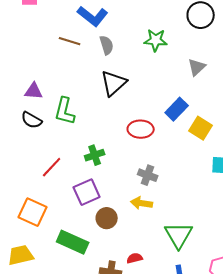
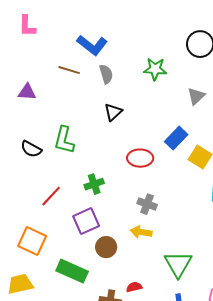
black triangle: (114, 83) -> (113, 112), size x0.7
purple triangle: (34, 91) -> (27, 92), moved

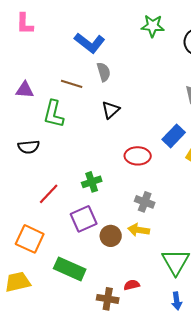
green star: (155, 69) -> (153, 26), moved
brown line: (69, 70) -> (72, 84), moved
green L-shape: (64, 140) -> (54, 114), moved
black semicircle: (31, 149) -> (29, 147), turned -35
brown circle: (106, 247) -> (111, 236), moved

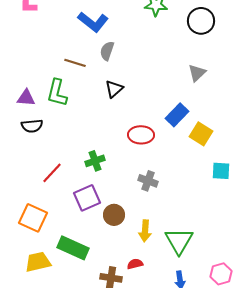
gray semicircle: (104, 72) -> (107, 51), turned -144
purple triangle: (25, 90) -> (26, 98), moved
yellow arrow: (139, 230) -> (145, 231), moved, turned -95
yellow trapezoid: (18, 282) -> (38, 262), moved

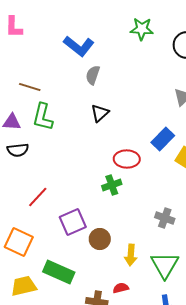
brown line: (75, 63) -> (30, 87), moved
green cross: (95, 161) -> (112, 185), moved
gray cross: (148, 181) -> (165, 218), moved

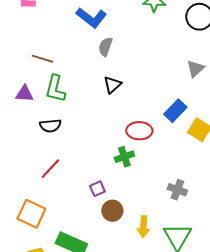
black semicircle: (18, 150) -> (50, 126), moved
purple square: (73, 222) -> (97, 189), moved, size x0.6

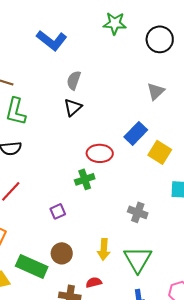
gray semicircle: (105, 47) -> (74, 80), moved
brown circle: (112, 211) -> (62, 253), moved

